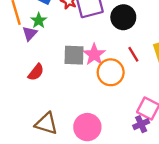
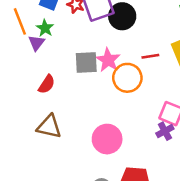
black circle: (123, 17) -> (122, 16), moved
red line: (133, 54) -> (150, 56), turned -63
brown triangle: (46, 124) -> (49, 127), moved

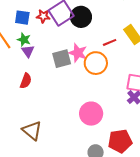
purple triangle: (36, 43) -> (28, 51), moved
red semicircle: (47, 84) -> (26, 81), moved
brown triangle: (49, 127) -> (32, 130), moved, turned 40

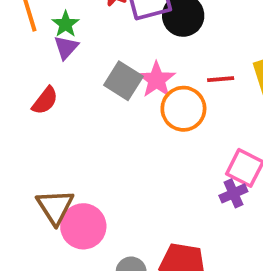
gray square: (62, 59) -> (123, 81), turned 30
pink circle: (91, 114) -> (83, 226), moved
brown triangle: (32, 130) -> (55, 207), moved

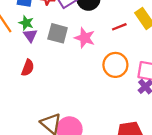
gray square: (123, 81) -> (58, 33), moved
orange circle: (183, 109) -> (115, 65), moved

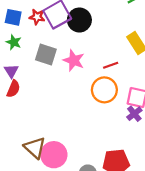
red line: (119, 27) -> (111, 65), moved
purple triangle: (30, 35) -> (11, 71), moved

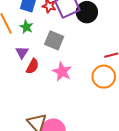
pink star: (74, 60) -> (62, 72), moved
red semicircle: (13, 89) -> (32, 66), moved

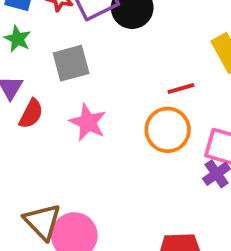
gray square: (54, 40) -> (71, 63), turned -36

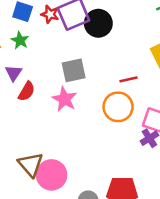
gray square: (71, 63) -> (74, 70), moved

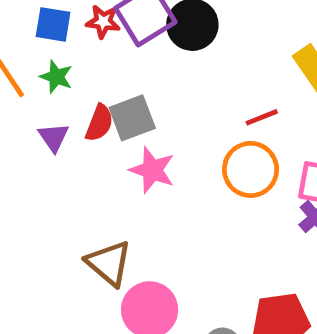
gray square: (74, 70) -> (132, 118), moved
red semicircle: (27, 91) -> (99, 123), moved
brown triangle: (31, 164) -> (109, 263), moved

